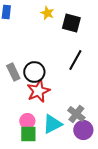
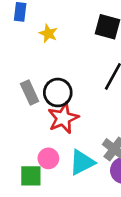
yellow star: (47, 13) -> (48, 33), moved
green square: (28, 134) -> (31, 176), moved

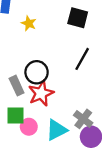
gray rectangle: (30, 93) -> (17, 86), moved
green square: (31, 176) -> (15, 116), moved

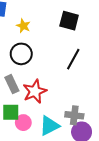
black circle: (37, 72) -> (21, 54), moved
gray cross: (83, 119) -> (74, 115), turned -30

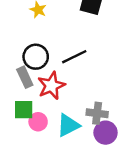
black circle: (21, 54) -> (36, 57), moved
black line: (73, 59) -> (74, 57), moved, turned 35

